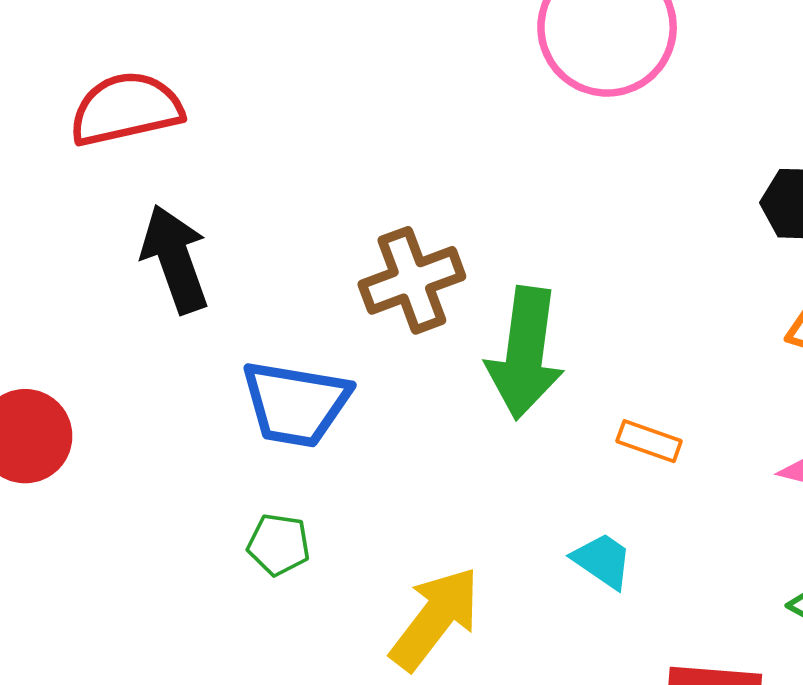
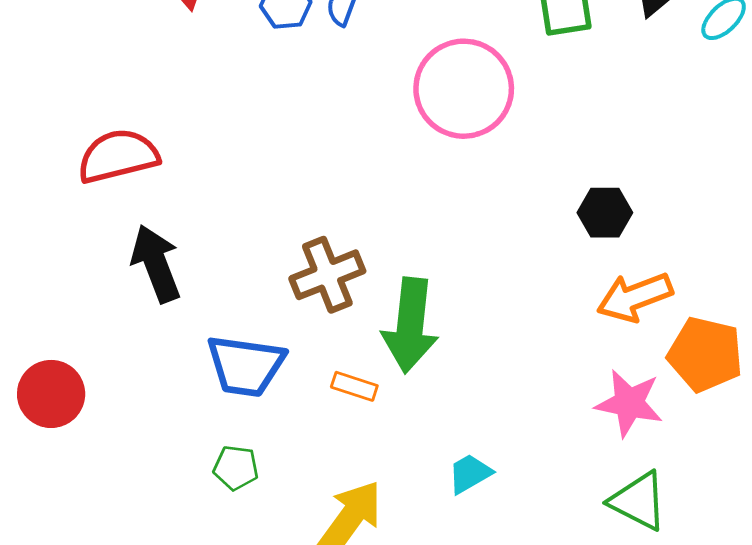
orange rectangle: (649, 441) -> (354, 386), moved
cyan trapezoid: (603, 561) -> (470, 474), turned -63

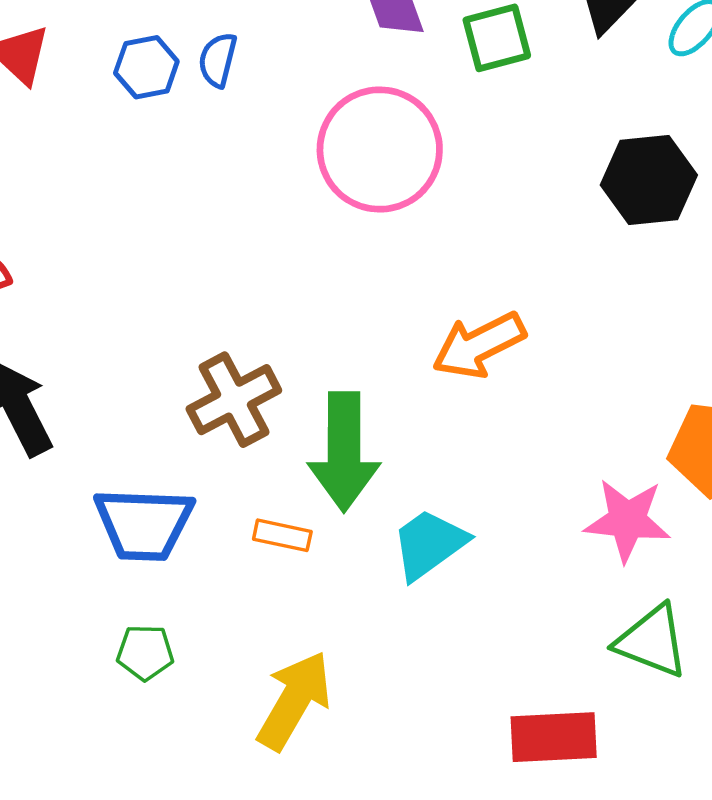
black hexagon: (605, 213) -> (649, 180), moved, size x1.4
orange arrow: (635, 297) -> (479, 345), moved
cyan trapezoid: (470, 474) -> (429, 544), moved, size x1.4

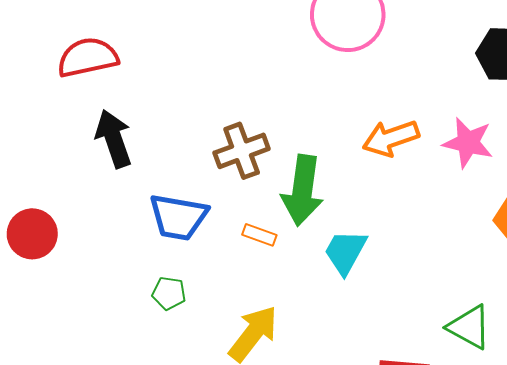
pink star: (627, 520) -> (468, 143), moved
cyan trapezoid: (429, 544) -> (345, 252), turned -33

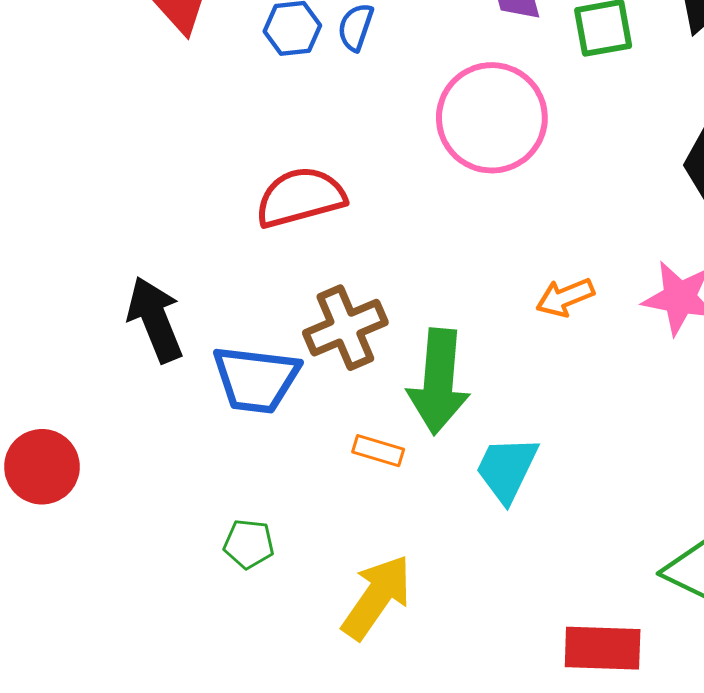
red semicircle: (88, 57) -> (300, 197), moved
orange arrow: (391, 138) -> (565, 297), size x0.7
blue trapezoid: (178, 217) -> (256, 379), moved

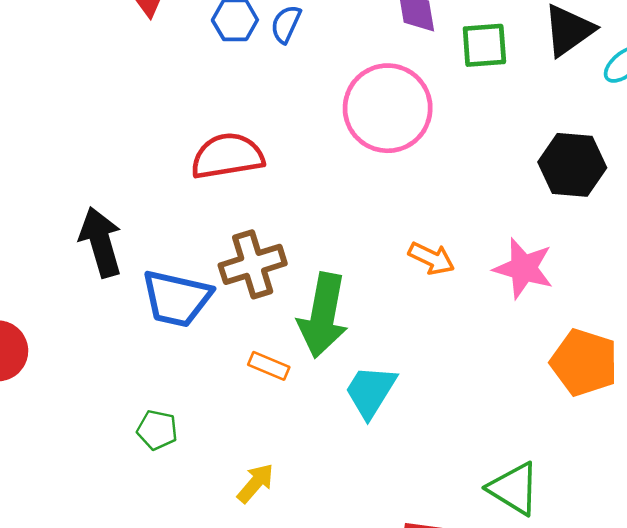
orange arrow: (565, 297) -> (431, 258), turned -138
yellow arrow: (377, 597) -> (255, 483), size x0.6

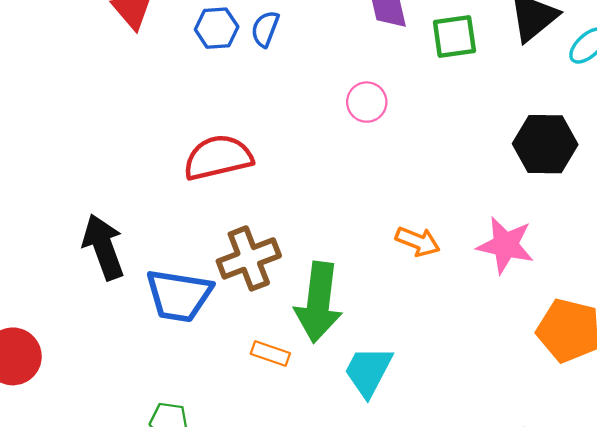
pink circle: (388, 108) -> (367, 102), size x0.5

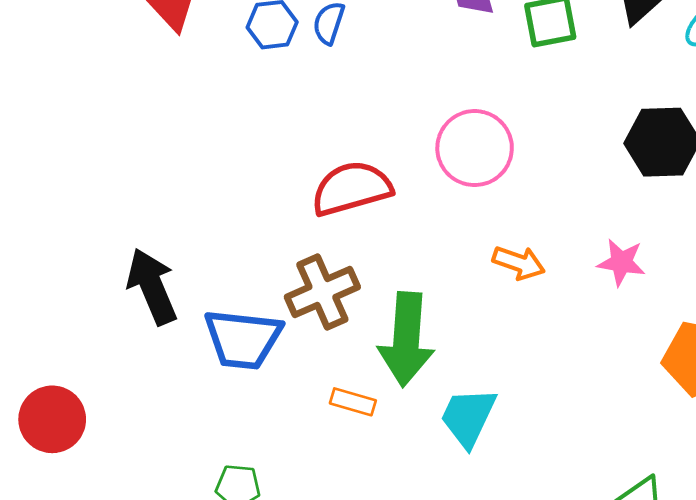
pink circle: (367, 102) -> (475, 148), moved, size x1.6
red semicircle: (218, 157) -> (352, 188), moved
pink star: (505, 245) -> (621, 262), size x0.7

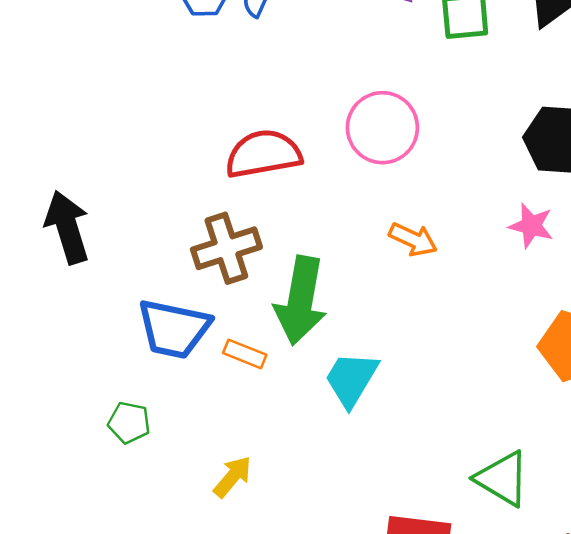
pink star: (621, 262) -> (531, 226), moved
blue trapezoid: (243, 339) -> (174, 329), moved

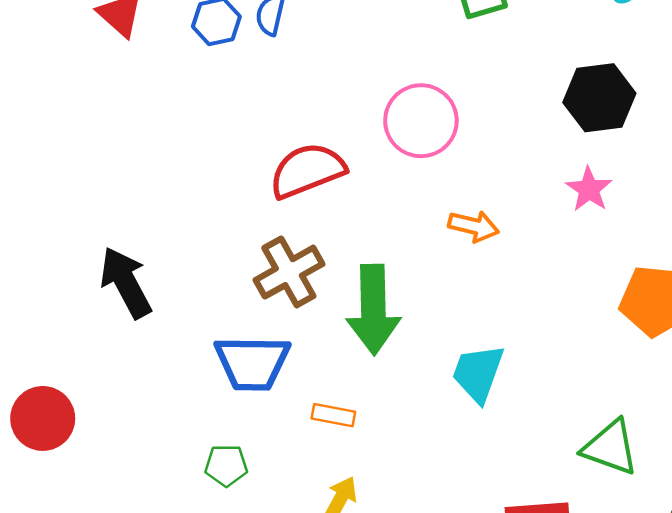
pink star: (531, 226) -> (589, 189), turned 30
orange rectangle: (245, 354) -> (333, 415), moved
cyan trapezoid: (351, 379) -> (478, 373), moved

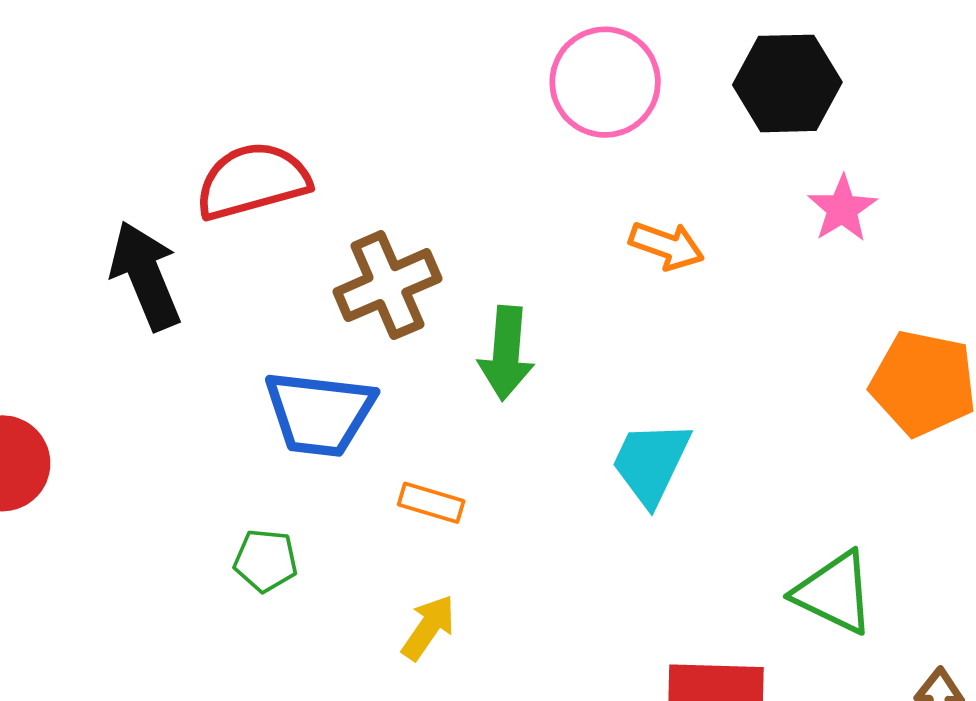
black hexagon: (599, 98) -> (787, 83), moved
red semicircle: (307, 171) -> (252, 181), moved
green arrow: (373, 310) -> (506, 353), size x0.7

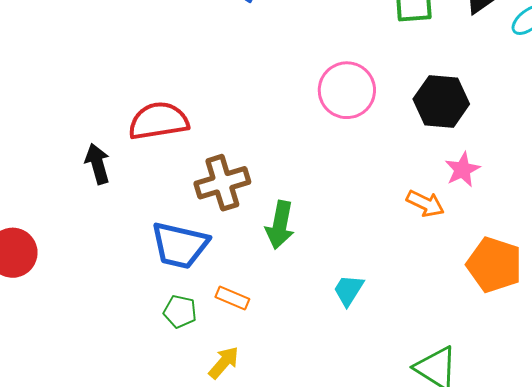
orange arrow: (667, 246) -> (425, 203), moved
black arrow: (145, 276) -> (98, 164), size x0.7
cyan trapezoid: (651, 463) -> (348, 290), size x0.7
green pentagon: (266, 561) -> (180, 312), moved

